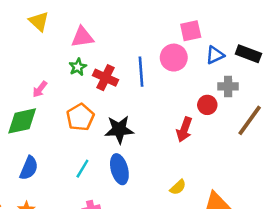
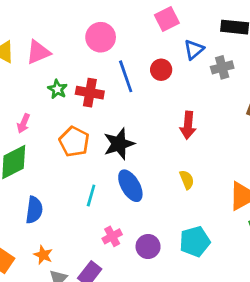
pink triangle: (82, 37) -> (38, 52), moved
blue triangle: (215, 55) -> (194, 50), moved
pink circle: (174, 58) -> (101, 37), moved
red circle: (207, 105) -> (161, 70), moved
yellow semicircle: (178, 187) -> (187, 180), moved, turned -54

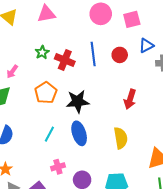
pink circle: (101, 37) -> (101, 14), moved
pink triangle: (38, 52) -> (46, 14), moved
yellow semicircle: (187, 180) -> (121, 138), size x1.5

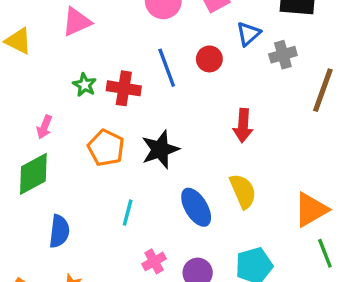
blue ellipse: (79, 133) -> (196, 207), moved

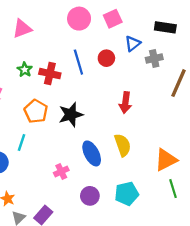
cyan line: (128, 213) -> (22, 143), moved
pink cross: (154, 261) -> (61, 172), moved

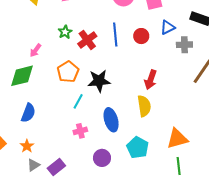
red cross: (50, 74) -> (87, 40), turned 30
cyan line: (22, 143) -> (78, 101), moved
yellow semicircle: (123, 145) -> (144, 106), moved
cyan pentagon: (127, 194) -> (138, 147), moved, turned 30

